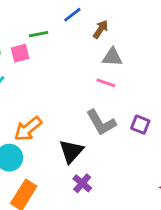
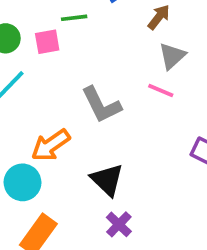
gray triangle: (112, 57) -> (172, 56), turned -50
gray L-shape: (101, 123) -> (101, 105), moved
black triangle: (71, 151) -> (107, 180), turned -32

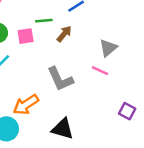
brown arrow: (159, 17) -> (64, 34), moved
black triangle: (107, 180) -> (63, 129), turned -30

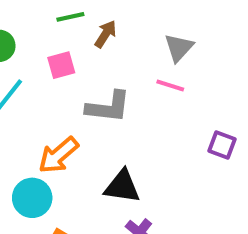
pink square: (26, 36) -> (61, 65), moved
gray L-shape: (60, 79) -> (108, 107), turned -52

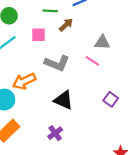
gray triangle: (179, 48) -> (102, 42), turned 35
black triangle: (122, 186) -> (63, 100), moved

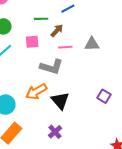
pink line: (92, 61) -> (65, 47), moved, turned -32
orange arrow: (24, 81) -> (36, 92), moved
black triangle: (63, 100) -> (60, 101), turned 30

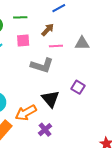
green line: (41, 19) -> (20, 17), moved
orange arrow: (36, 92) -> (26, 113), moved
purple square: (104, 96) -> (78, 87), moved

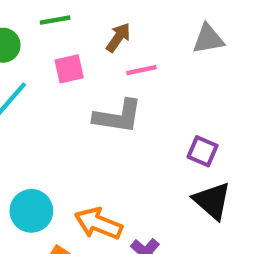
gray triangle: (82, 43) -> (208, 39), moved
black triangle: (50, 99) -> (212, 201), moved
orange arrow: (26, 113) -> (98, 224), turned 60

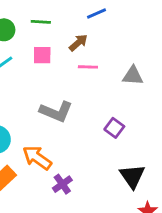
gray triangle: (208, 39) -> (133, 76), moved
gray L-shape: (118, 116) -> (56, 111), moved
black triangle: (212, 201) -> (132, 176), moved

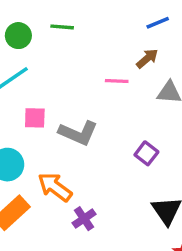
blue line: (97, 13) -> (158, 23), moved
brown arrow: (78, 43) -> (147, 58), moved
pink square: (42, 55) -> (35, 118), moved

